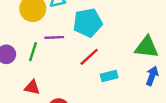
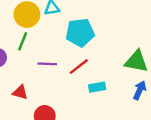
purple line: (54, 37) -> (47, 64), moved
green line: (33, 52) -> (23, 41), moved

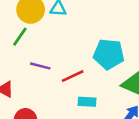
cyan pentagon: (80, 33) -> (109, 54), moved

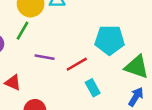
cyan rectangle: (87, 102) -> (93, 88), turned 63

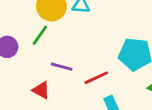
red triangle: (13, 83) -> (41, 90), moved

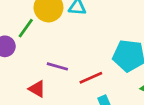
green line: (40, 35) -> (26, 28), moved

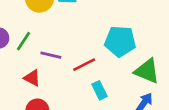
green line: (26, 28) -> (23, 41), moved

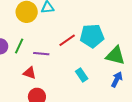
red line: (84, 65) -> (67, 40), moved

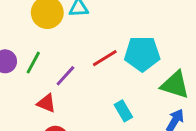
purple line: (41, 54) -> (65, 76), turned -56

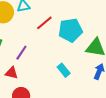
red line: (105, 58) -> (44, 23), moved

